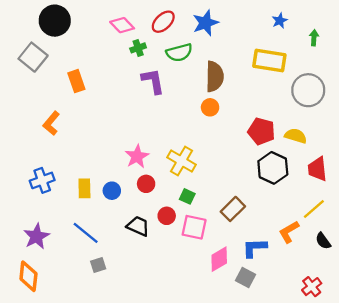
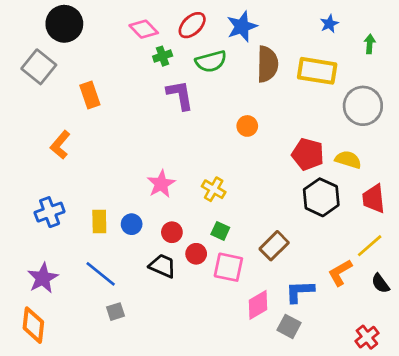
brown semicircle: (215, 77) -> (267, 64), moved
yellow cross: (181, 161) -> (214, 189), size x0.7
red circle: (146, 184) -> (172, 232), moved

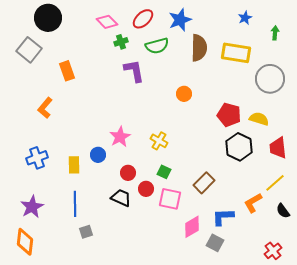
blue circle: (132, 224) -> (98, 155), moved
blue line: (101, 274) -> (75, 204), turned 50

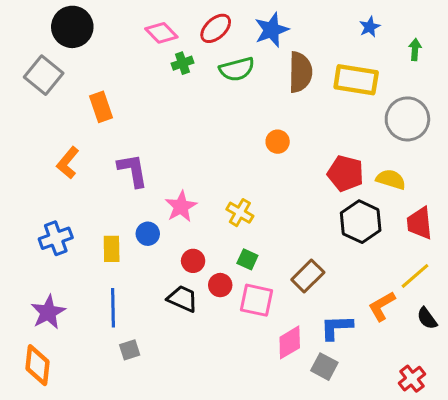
purple L-shape: (134, 71) -> (133, 170), moved

